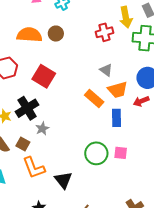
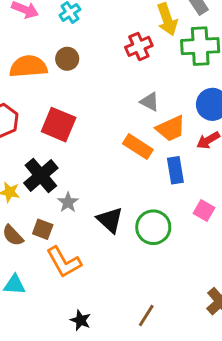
pink square: (121, 153) -> (204, 211), moved, turned 32
black triangle: (63, 180) -> (110, 220), moved

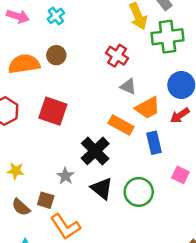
red cross: (139, 46) -> (117, 56), moved, turned -30
black cross: (41, 176) -> (95, 151), moved

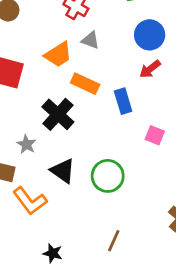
orange trapezoid: (148, 108) -> (58, 55), moved
black triangle: (102, 188) -> (63, 171), moved
green circle: (139, 192) -> (108, 176), moved

